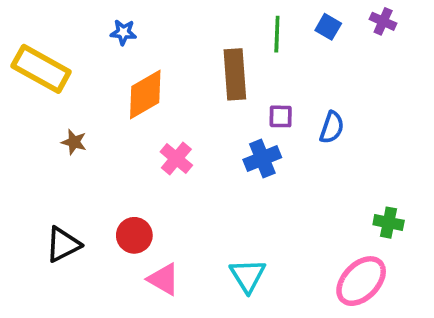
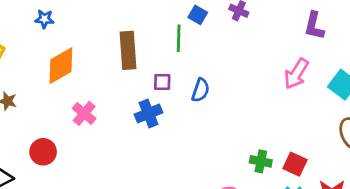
green line: (277, 34) -> (179, 38), moved
green cross: (389, 223) -> (261, 161), moved
red circle: (134, 235) -> (43, 152), moved

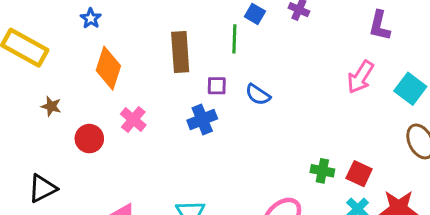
blue star: (44, 19) -> (91, 18), turned 30
orange diamond: (61, 66) -> (108, 68), turned -42
blue semicircle: (201, 90) -> (258, 95), turned 105
red circle: (43, 152) -> (89, 139), moved

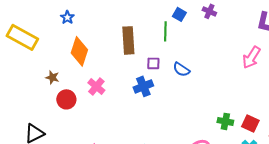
brown star: (51, 106) -> (52, 77), moved

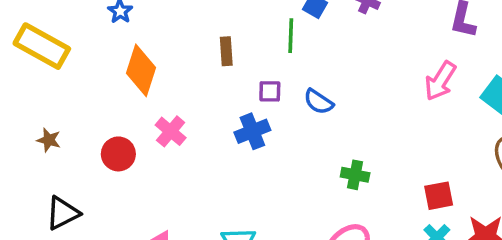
brown rectangle: (128, 40) -> (226, 51), size x0.6
brown star: (52, 77) -> (49, 140), moved
green cross: (225, 121) -> (355, 175), moved
red square: (250, 123) -> (439, 196), turned -36

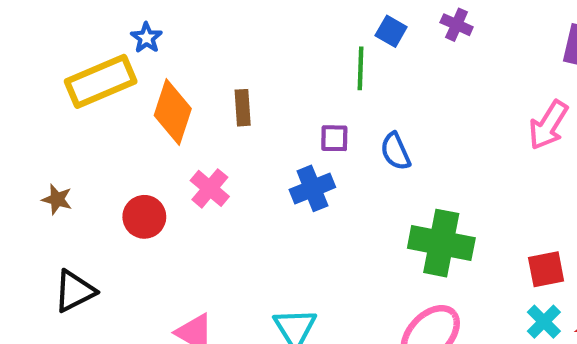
yellow rectangle: (42, 46) -> (101, 81), moved, turned -52
brown rectangle: (226, 51) -> (243, 108), moved
blue semicircle: (319, 102) -> (395, 151), turned 32
green cross: (355, 175) -> (441, 243), size x1.8

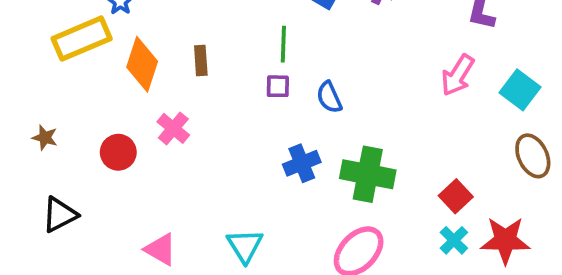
green line: (360, 68) -> (283, 44), moved
blue cross: (312, 188) -> (302, 163), moved
red square: (546, 269) -> (456, 196), turned -32

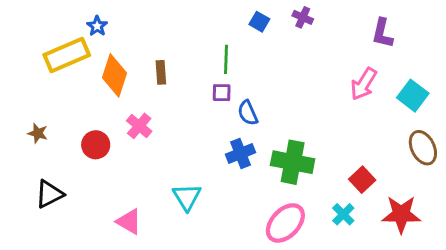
blue semicircle: (329, 97) -> (248, 113), moved
cyan cross: (454, 240) -> (343, 214), moved
cyan triangle: (245, 246) -> (187, 197), moved

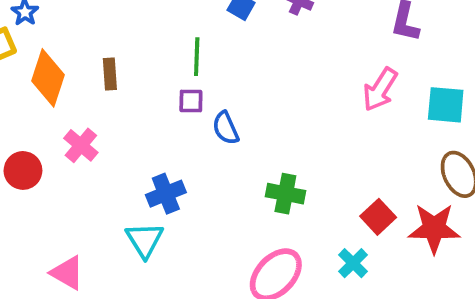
cyan square: (413, 96) -> (446, 105), turned -32
blue cross: (240, 153) -> (166, 194), moved
green cross: (293, 162) -> (285, 194), size x0.7
red star: (401, 214) -> (434, 228), moved

